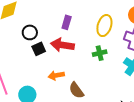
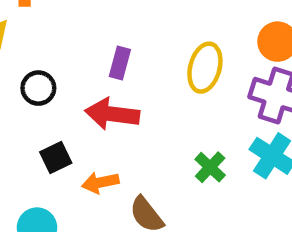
black square: (39, 49) -> (56, 157), moved
green cross: (100, 53) -> (210, 167), moved, turned -32

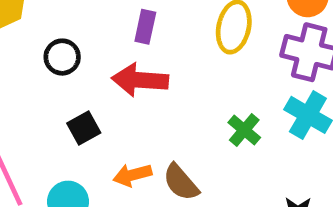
orange arrow: (100, 183) -> (132, 175), moved

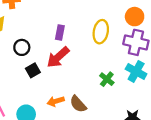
red arrow: (140, 80) -> (58, 57), turned -45
black square: (84, 128) -> (33, 70), moved

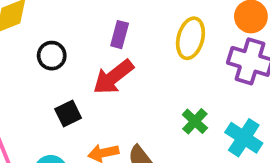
black square: (33, 70) -> (68, 114), moved
cyan cross: (136, 71) -> (244, 138), moved

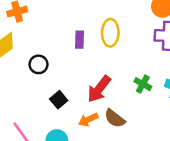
yellow ellipse: (190, 38) -> (110, 33), moved
red arrow: (113, 77) -> (99, 89), moved

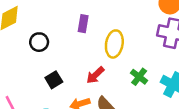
yellow ellipse: (110, 33) -> (114, 44), moved
red arrow: (99, 89) -> (95, 75), size x0.7

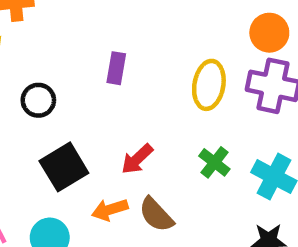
yellow ellipse: (114, 44) -> (209, 85), moved
black square: (54, 80) -> (64, 167), size x1.5

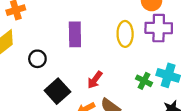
purple rectangle: (116, 68) -> (75, 34), size x1.5
green cross: (214, 162) -> (144, 81), moved

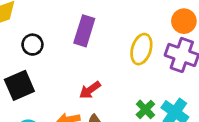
black square: (57, 91) -> (19, 85), moved

